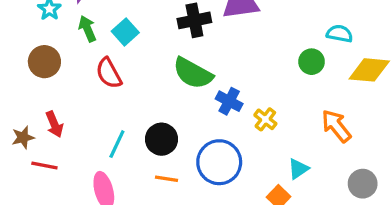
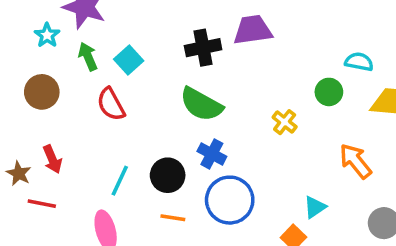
blue cross: (229, 101) -> (212, 154), moved
yellow cross: (265, 119) -> (285, 122), moved
brown star: (23, 137) -> (19, 173), turned -30

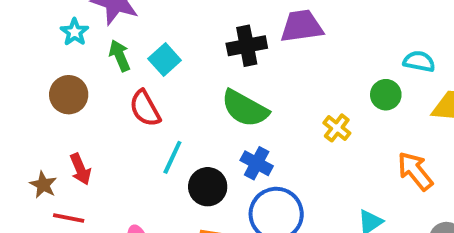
cyan line: (120, 181) -> (172, 157), moved

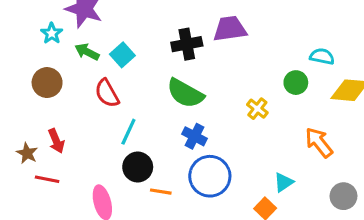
green arrow: (120, 56) -> (87, 52), turned -40
black circle: (208, 187) -> (138, 167), moved

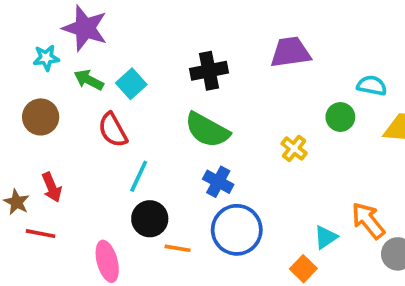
purple trapezoid: (230, 29) -> (290, 52), moved
cyan star: (52, 33) -> (46, 58), turned 30
orange arrow: (319, 142) -> (368, 221), moved

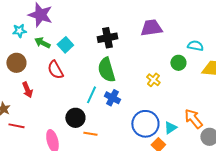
green semicircle: (207, 130) -> (106, 70), turned 45
cyan line: (139, 176) -> (91, 95), moved
red arrow: (52, 187) -> (27, 90), moved
blue circle: (237, 230) -> (145, 124), moved

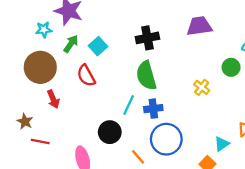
green arrow: (42, 43) -> (71, 44), turned 98
brown circle: (16, 63) -> (40, 67), size x1.4
blue cross: (112, 98) -> (153, 109), turned -35
blue circle: (145, 124) -> (166, 139), moved
orange line: (90, 134) -> (138, 157), moved, turned 40

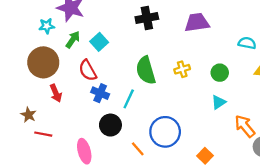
black cross: (147, 38) -> (147, 18), moved
green circle: (231, 67) -> (220, 73), moved
yellow cross: (202, 87) -> (182, 69), moved, turned 35
blue cross: (153, 109) -> (100, 93), moved, turned 30
cyan triangle: (222, 144) -> (219, 102), moved

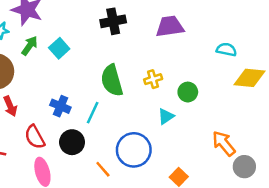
red semicircle: (88, 70) -> (35, 137), moved
green circle: (220, 73) -> (188, 92), moved
cyan triangle: (219, 102) -> (166, 116), moved

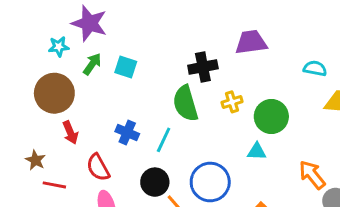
black cross: (113, 21) -> (203, 67), moved
cyan square: (59, 48) -> (126, 67), turned -30
green circle: (188, 92) -> (271, 117), size x1.5
cyan triangle: (166, 116) -> (257, 151), moved, turned 36
black circle: (72, 142) -> (155, 182), moved

